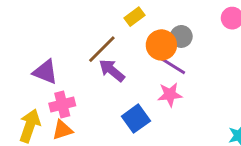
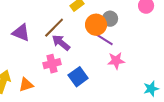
purple triangle: (45, 72) -> (21, 33), moved
pink star: (170, 95) -> (116, 61), moved
pink cross: (62, 104) -> (52, 64), moved

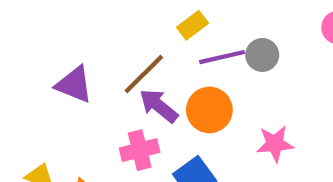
orange circle: (96, 25) -> (209, 110), moved
purple line: (103, 39) -> (222, 57), moved, turned -45

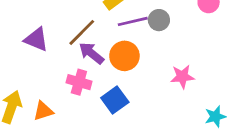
pink star: (275, 144) -> (182, 77), moved
pink cross: (140, 150) -> (79, 82), turned 30

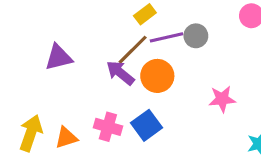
brown line: (82, 32) -> (133, 50), moved
purple triangle: (36, 39) -> (59, 57), turned -36
pink cross: (79, 82) -> (108, 127), moved

